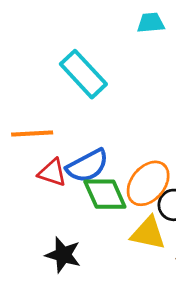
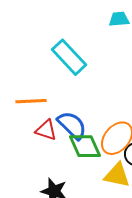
blue semicircle: (87, 166) -> (72, 125), turned -108

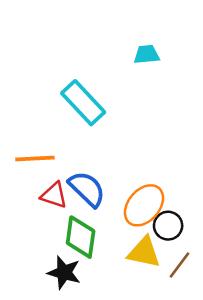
green diamond: (85, 146) -> (81, 237), moved, turned 32

